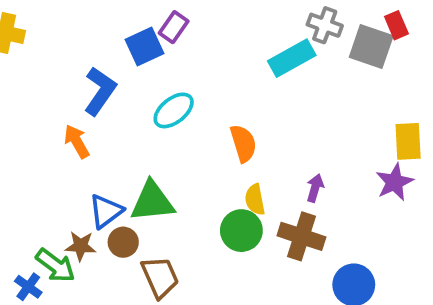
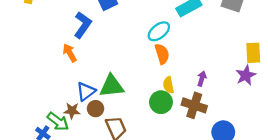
cyan ellipse: (174, 110) -> (159, 31), moved

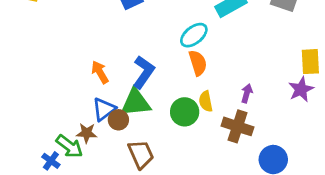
blue L-shape: (83, 25) -> (144, 72), moved
orange arrow: (70, 53) -> (100, 72), moved
green circle: (161, 102) -> (185, 112), moved
brown circle: (96, 109) -> (118, 120), moved

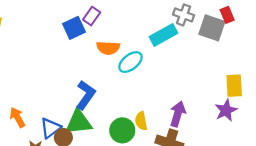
orange semicircle: (198, 63) -> (108, 48), moved, turned 110
orange arrow: (100, 72) -> (17, 117), moved
purple arrow: (247, 93) -> (178, 114), size x1.5

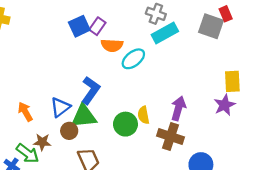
gray cross: (184, 15) -> (156, 14), moved
purple rectangle: (92, 16) -> (97, 26), moved
blue triangle: (50, 128) -> (60, 107), moved

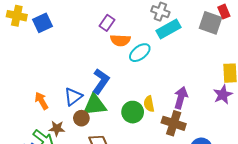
blue square: (79, 26) -> (42, 23), moved

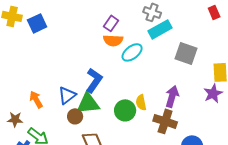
purple rectangle: (107, 23) -> (111, 23), moved
gray square: (211, 23) -> (186, 53), moved
brown star: (57, 128) -> (15, 119), moved

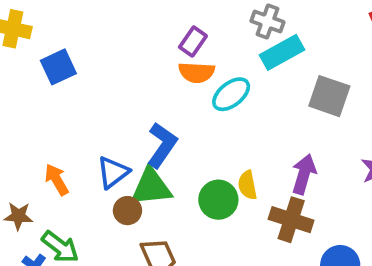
blue square: (37, 23) -> (58, 67), moved

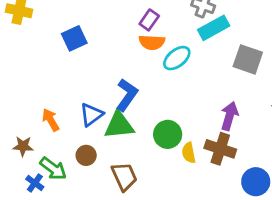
blue square: (58, 67) -> (74, 38), moved
yellow semicircle: (247, 185) -> (189, 153), moved
brown circle: (127, 211) -> (86, 155), moved

